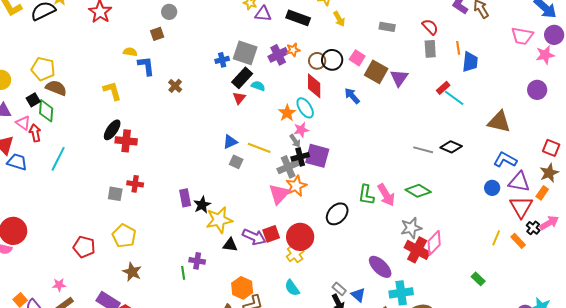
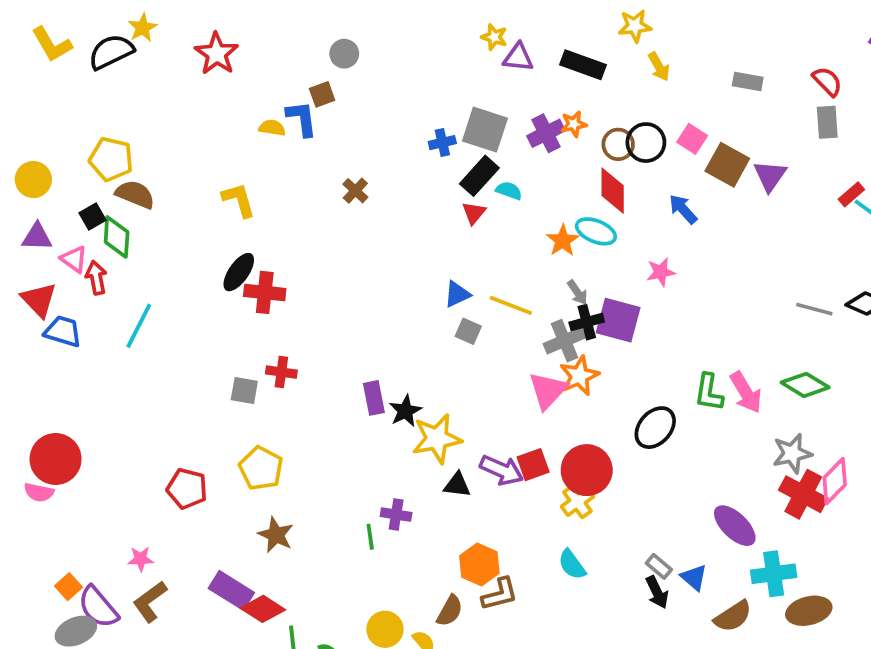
blue L-shape: (146, 66) -> (302, 118), moved
cyan ellipse: (305, 108) -> (596, 231), turned -35
pink star: (301, 130) -> (661, 272), moved

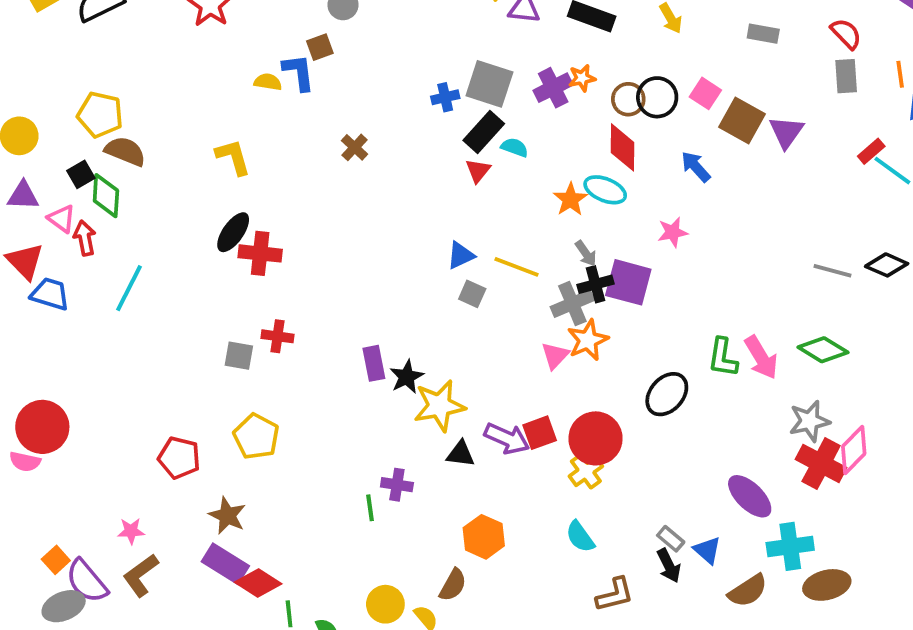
pink triangle: (548, 391) -> (555, 356), size x0.7
brown star: (276, 535) -> (227, 516), moved
brown L-shape: (500, 594) -> (615, 595), moved

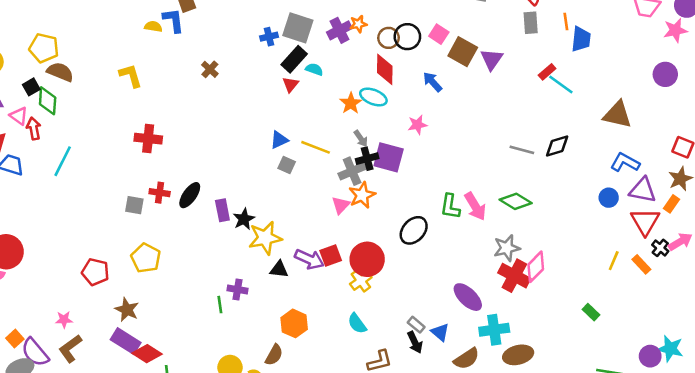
black ellipse: (233, 232) -> (190, 195), moved
black diamond: (887, 265) -> (557, 146), turned -40

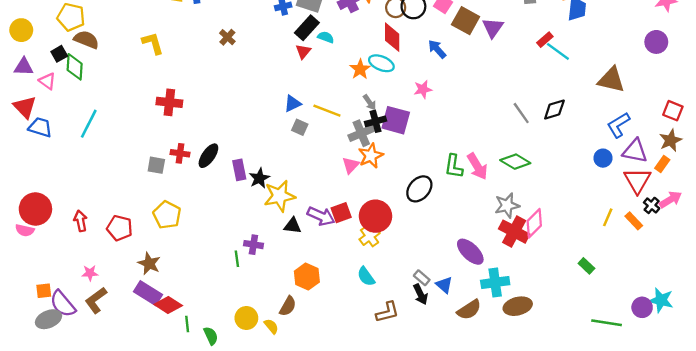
red arrow: (34, 128) -> (80, 221), moved
gray line: (522, 150) -> (521, 113), turned 40
blue L-shape: (625, 162) -> (618, 125), turned -60
orange square: (15, 339) -> (44, 291), turned 35

